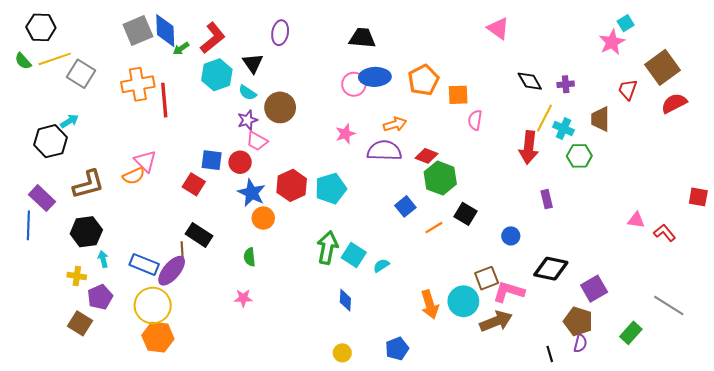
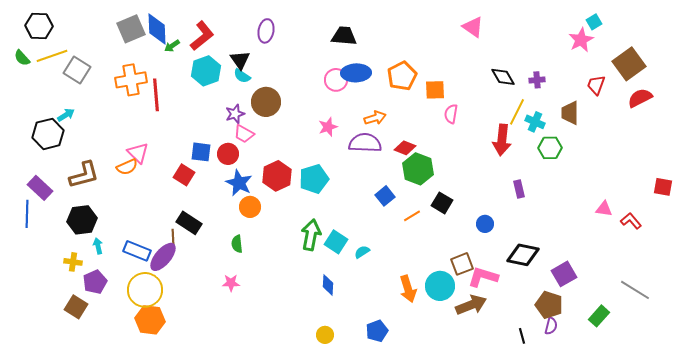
cyan semicircle: (247, 93) -> (242, 76), moved

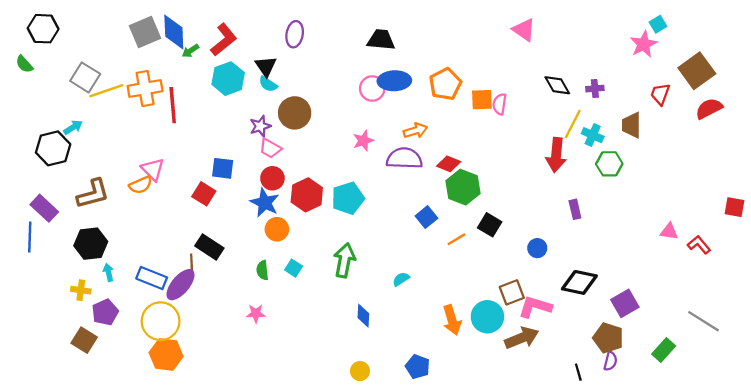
yellow line: (52, 56) -> (106, 91), moved
pink semicircle: (451, 114) -> (500, 104), moved
red circle: (228, 154) -> (272, 178), moved
cyan square: (336, 242) -> (294, 268), moved, size x0.7
blue pentagon: (377, 331) -> (418, 367), turned -30

